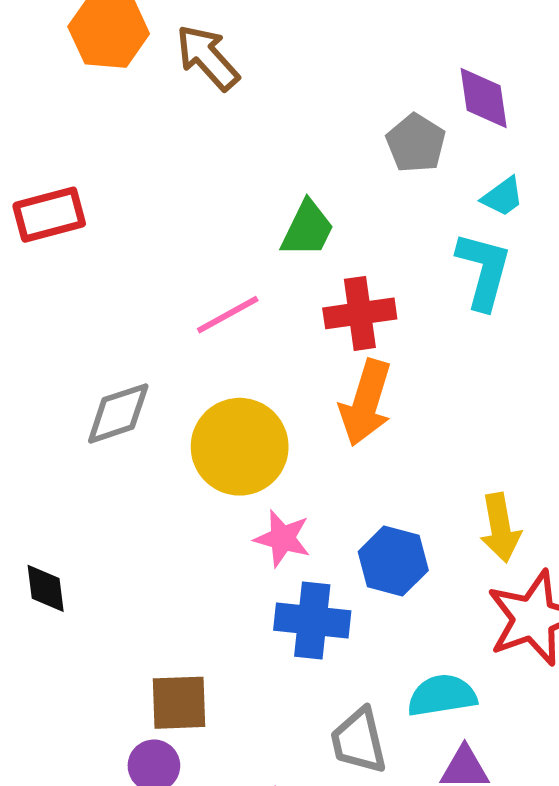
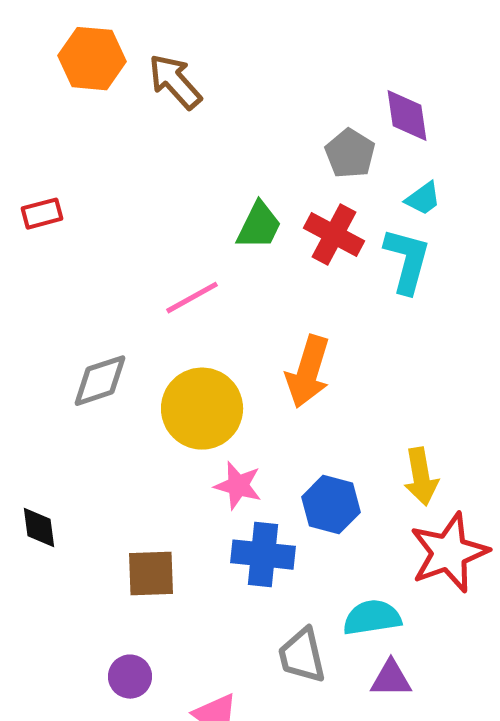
red rectangle: (49, 215) -> (42, 214), size x0.7
red cross: (360, 313) -> (334, 235), moved, turned 36
brown square: (179, 703) -> (151, 574), moved

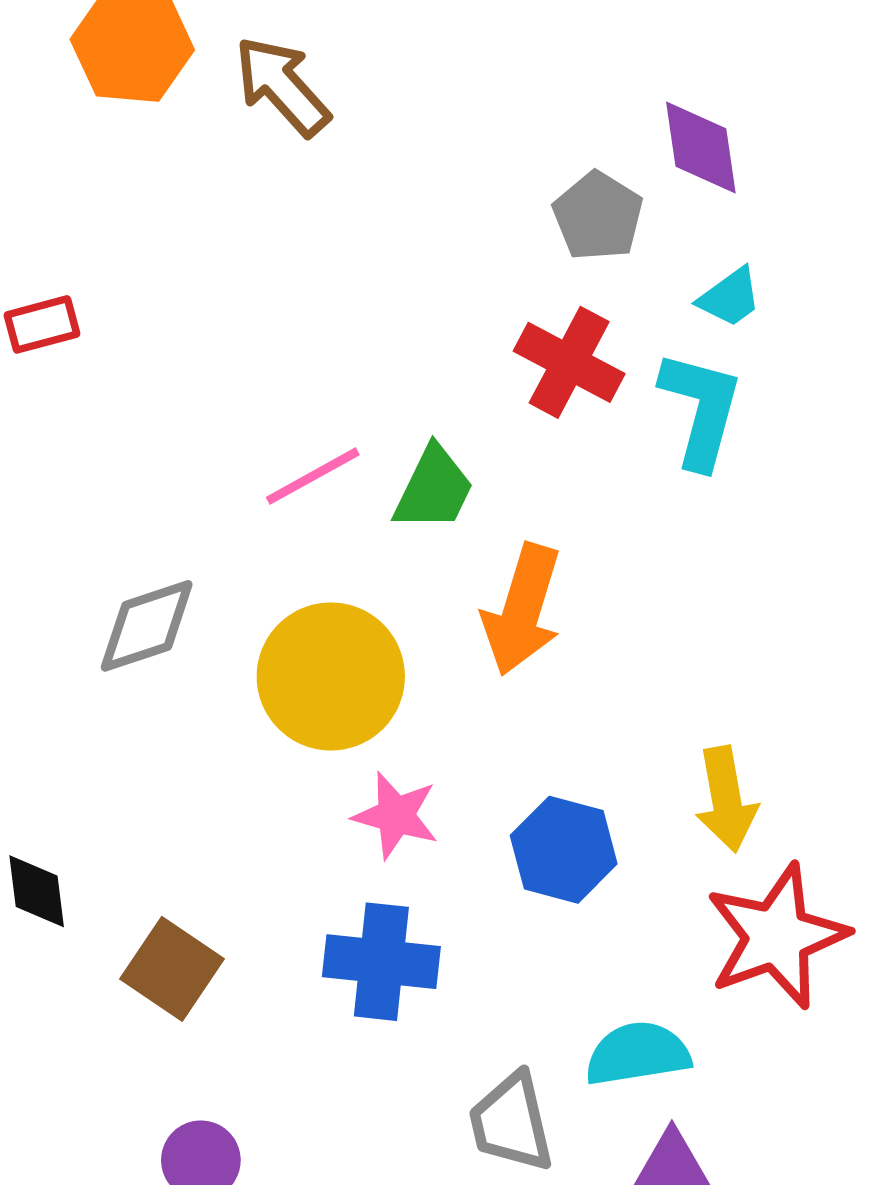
green trapezoid: (259, 226) -> (434, 489), moved
blue cross: (263, 555) -> (381, 962), moved
brown square: (151, 574) -> (172, 969), moved, turned 36

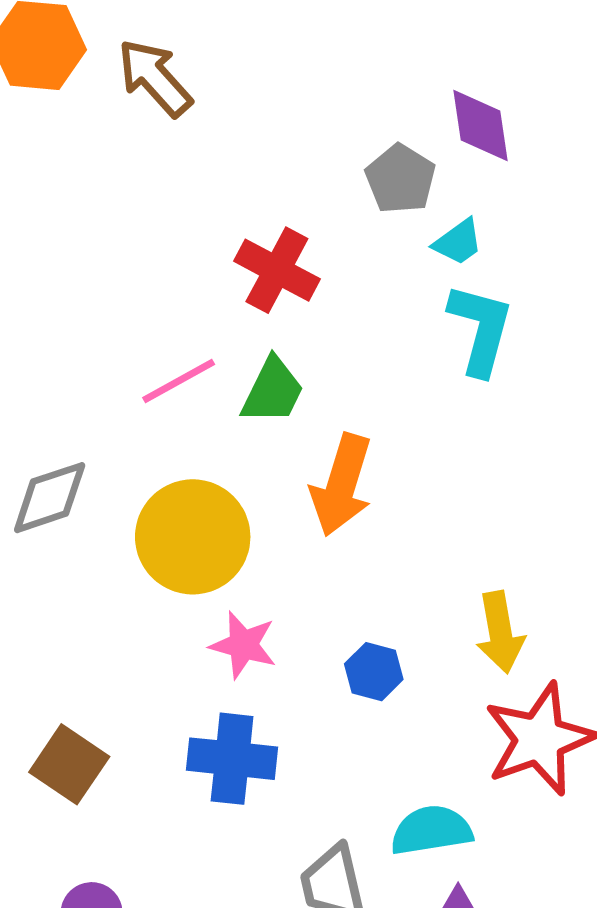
cyan trapezoid: (730, 297) -> (458, 242), moved
red cross: (569, 362) -> (277, 270), moved
blue hexagon: (564, 850) -> (374, 672), size x0.7

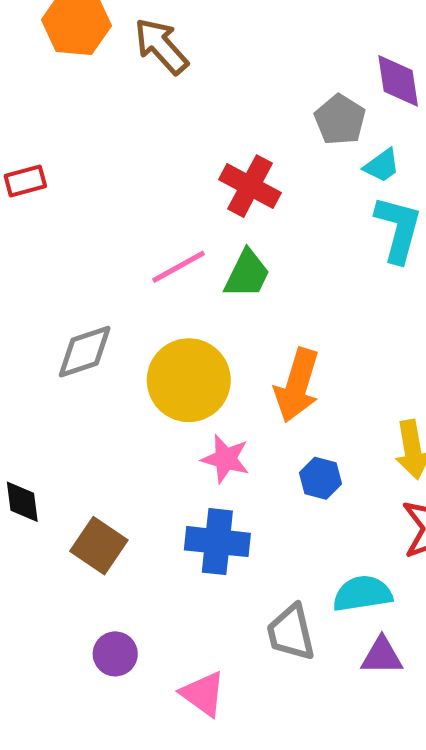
orange arrow: (342, 485) -> (297, 385), moved

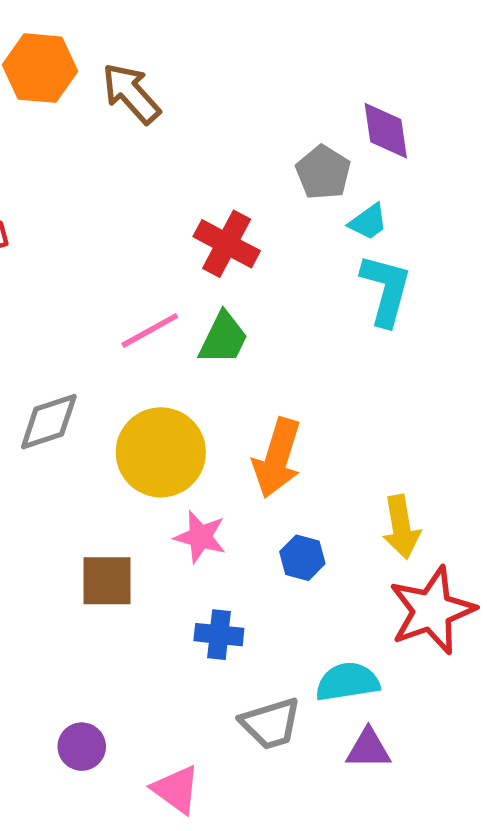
blue cross: (217, 542) -> (219, 635), moved, size x0.7
brown square: (99, 546) -> (107, 581), moved, turned -34
gray trapezoid: (291, 632) -> (271, 724), turned -94

